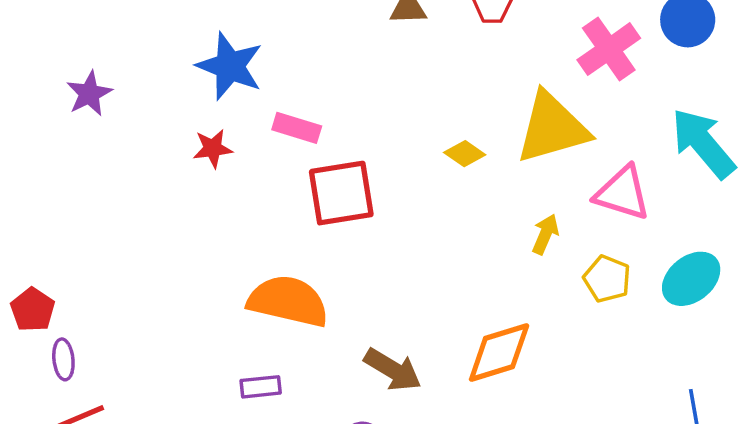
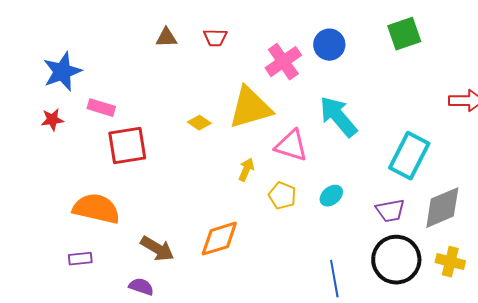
blue star: (230, 66) -> (62, 72), turned 30
cyan ellipse: (691, 279) -> (331, 196), size x0.7

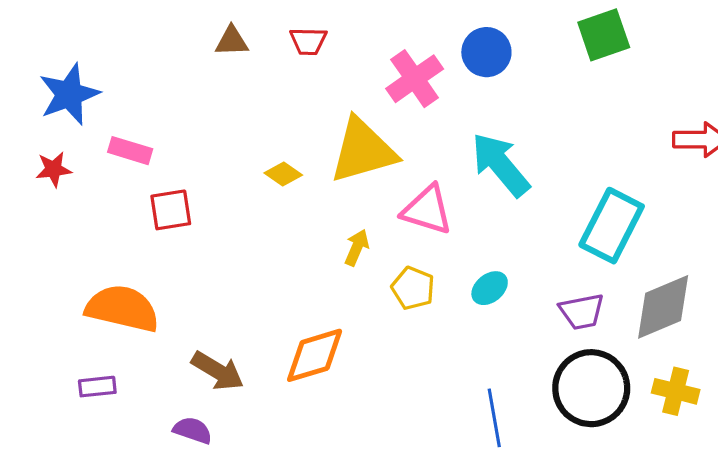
red square: (127, 146) -> (171, 210), size x0.7

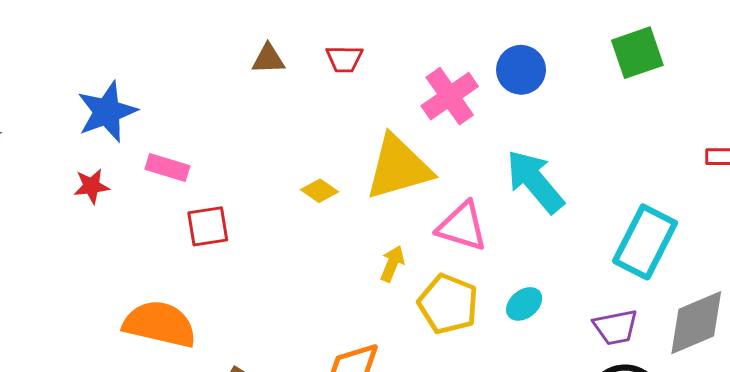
yellow pentagon: (413, 288) -> (448, 304), size x1.4

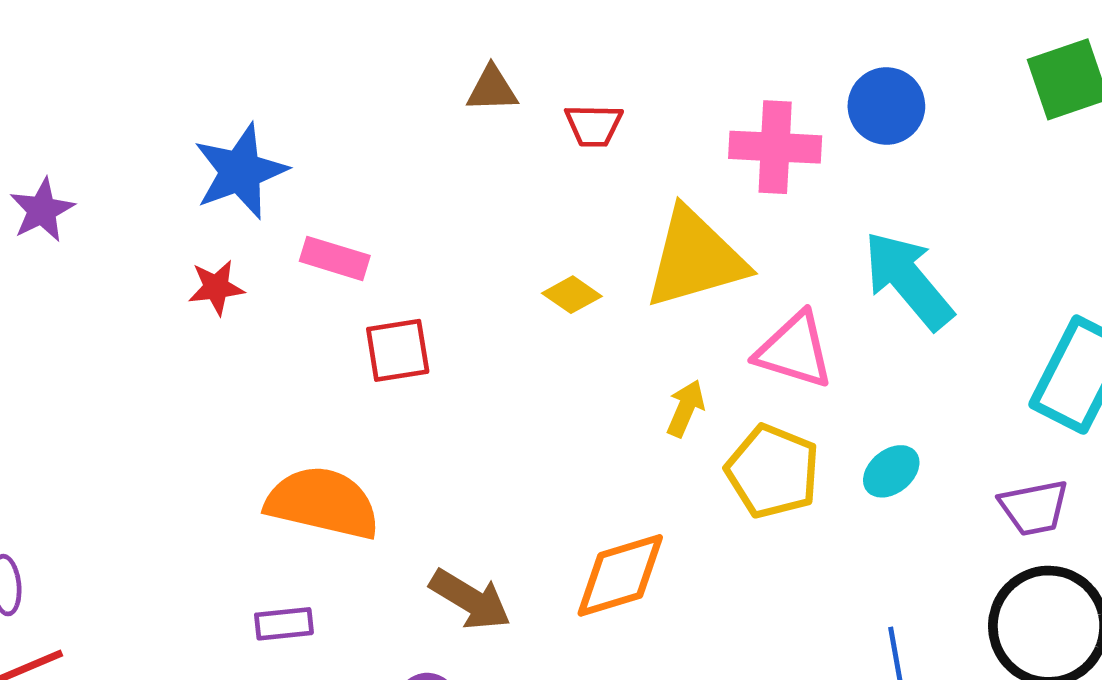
red trapezoid: (344, 59) -> (594, 125), moved
pink cross: (450, 96) -> (775, 147), turned 38

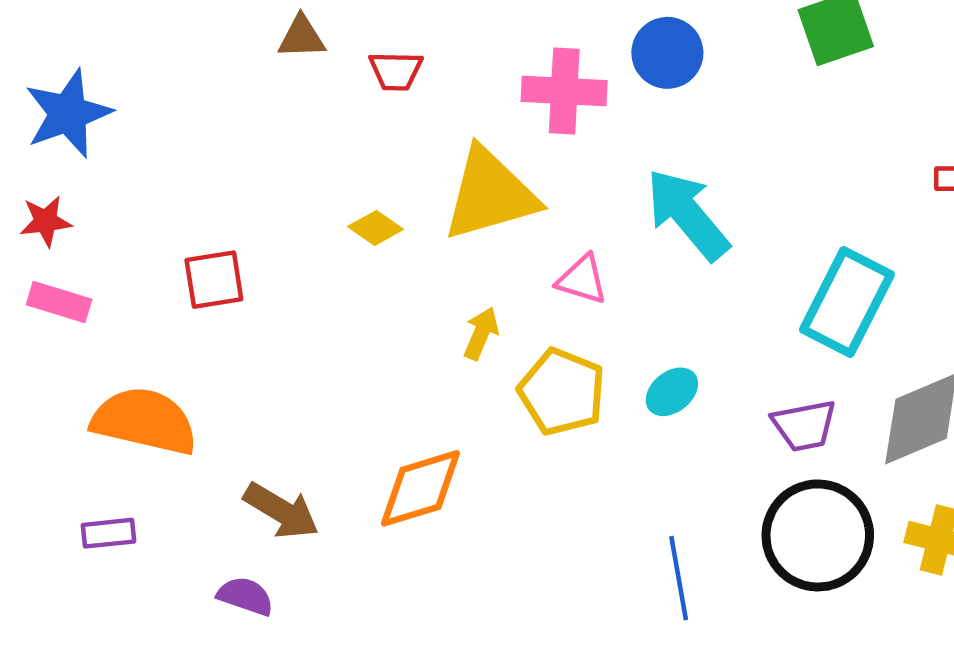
pink rectangle: (335, 258) -> (59, 302), moved
pink triangle: (794, 350) -> (582, 280), size x0.7

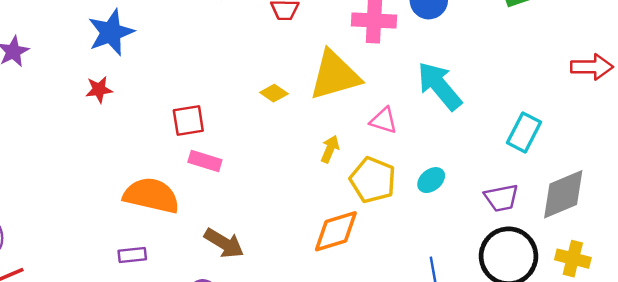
pink rectangle: (59, 302) -> (205, 161), moved
cyan rectangle: (847, 302) -> (524, 132), size x0.7
orange diamond: (420, 488) -> (336, 231), moved

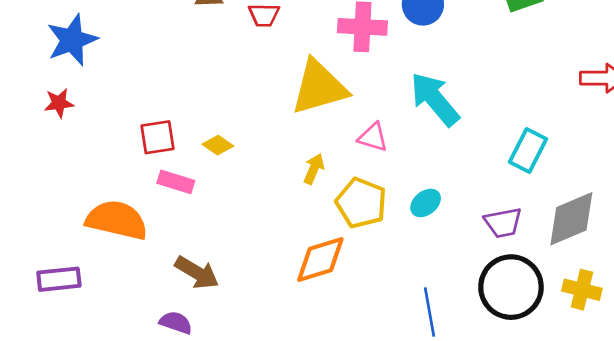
yellow diamond: (274, 93) -> (218, 145), moved
purple rectangle: (132, 255) -> (59, 279), moved, size x1.4

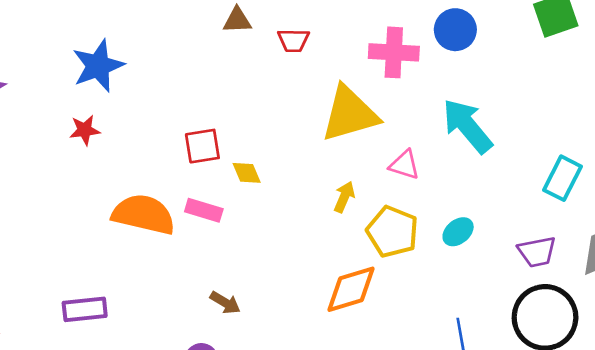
red square: (157, 137) -> (202, 146), moved
yellow diamond: (218, 145) -> (247, 173), turned 32
orange semicircle: (117, 220) -> (144, 214), moved
brown arrow: (197, 273) -> (225, 303), size x0.7

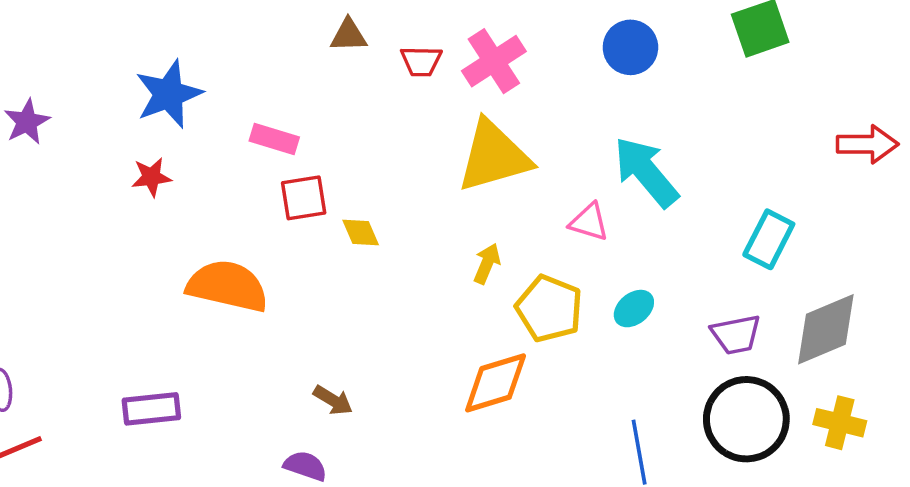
pink cross: (394, 52) -> (494, 61), moved, turned -36
pink triangle: (405, 165) -> (589, 222), moved
pink rectangle: (204, 210) -> (274, 139), moved

